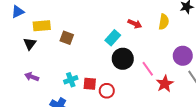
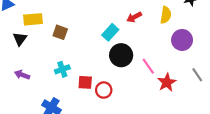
red arrow: (135, 24) -> (134, 17), turned 128
purple circle: (183, 56) -> (182, 40), moved
cyan cross: (71, 80) -> (62, 69), moved

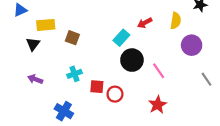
red star: (167, 82) -> (158, 105), moved

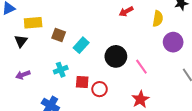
red arrow: (145, 23) -> (126, 11), moved
cyan rectangle: (121, 38) -> (81, 45), moved
purple arrow: (35, 79) -> (23, 75), turned -40

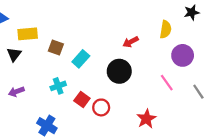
red arrow: (126, 11) -> (131, 42), moved
pink line: (141, 67) -> (167, 83), moved
red square: (82, 82) -> (82, 100), turned 32

